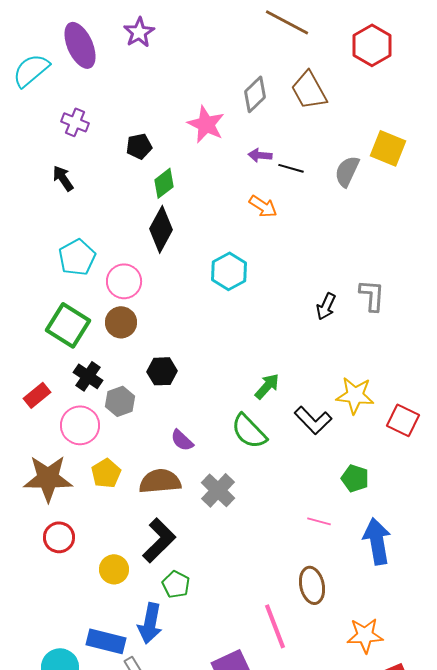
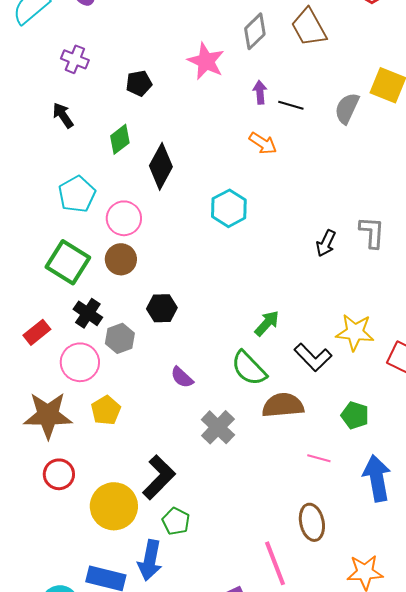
purple arrow: (260, 155) -> (260, 92), turned 80
green diamond: (164, 183) -> (120, 139), moved
brown semicircle: (160, 481) -> (283, 405), moved
yellow circle: (114, 569) -> (114, 506), size x1.6

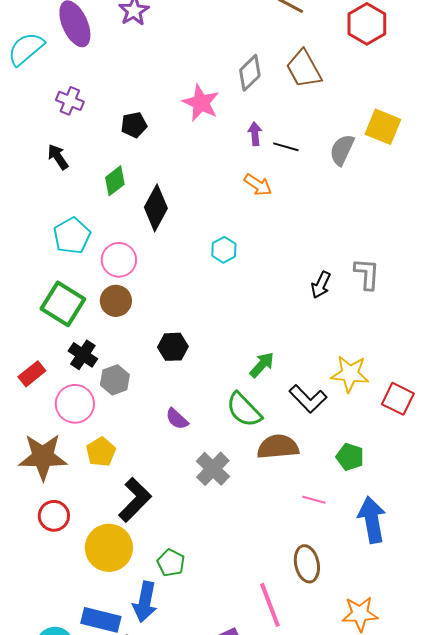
cyan hexagon: (229, 208) -> (224, 250), size x0.7
black hexagon: (162, 308) -> (173, 347), moved
black L-shape: (159, 477) -> (135, 500), moved

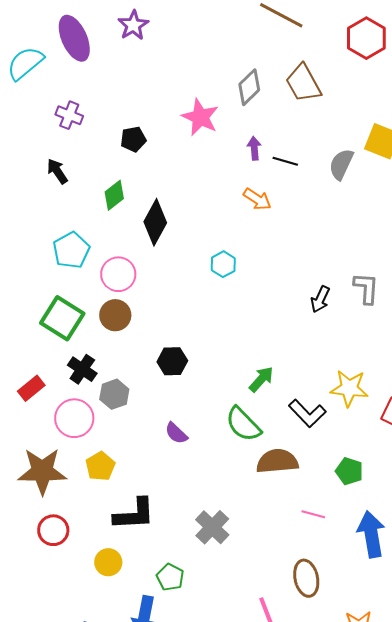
gray cross: (213, 469) -> (212, 527), moved
black L-shape: (135, 500) -> (134, 514), turned 42
yellow circle: (109, 548) -> (108, 562), size x0.6

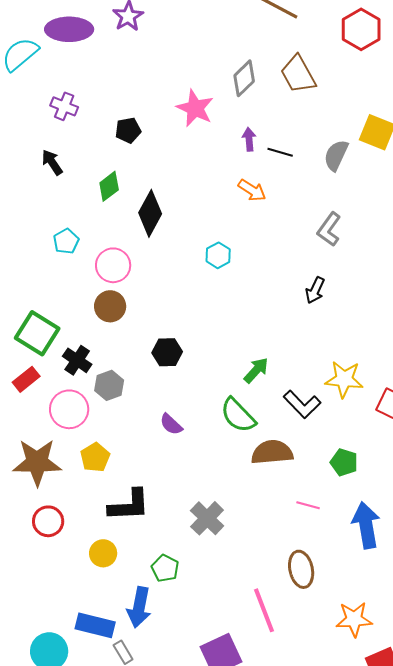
purple ellipse: (74, 38) -> (69, 29), turned -66
cyan pentagon: (71, 250) -> (66, 241), size x0.7
gray L-shape: (366, 288) -> (329, 229), moved, turned -148
green square: (62, 318) -> (37, 333), moved

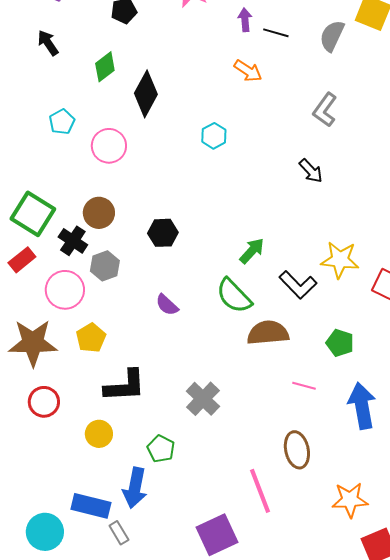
black arrow: (315, 290) -> (311, 171), turned -68
brown circle: (110, 306) -> (99, 213), moved

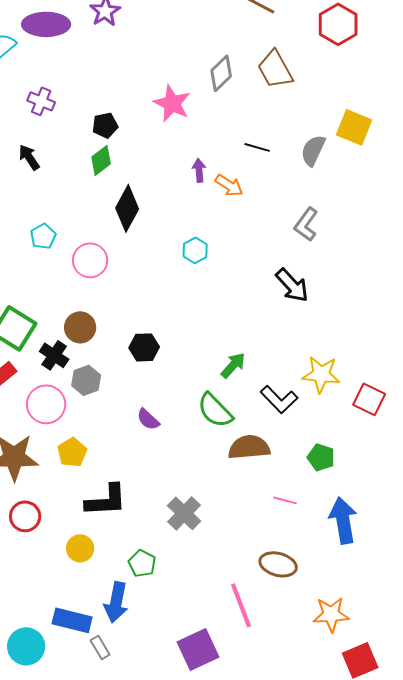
purple arrow: (245, 20) -> (199, 170), moved
green diamond: (105, 67) -> (101, 160), moved
black arrow: (311, 171) -> (292, 285), size x1.4
brown ellipse: (297, 450) -> (278, 564), turned -63

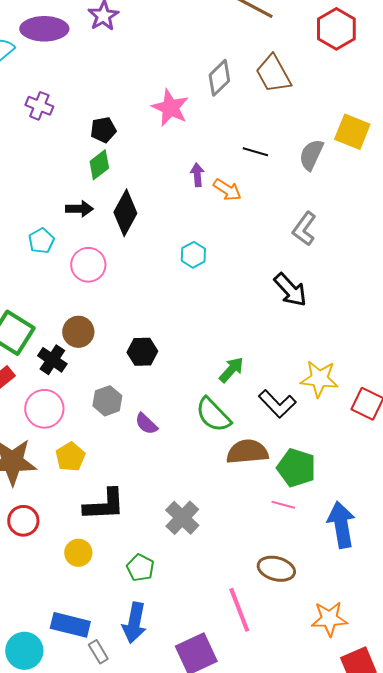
black arrow: (29, 157) -> (79, 209), moved, turned 124
gray hexagon: (86, 380) -> (107, 401), moved
green pentagon: (321, 457) -> (296, 468), moved, size x1.4
blue arrow: (116, 602) -> (134, 623), moved

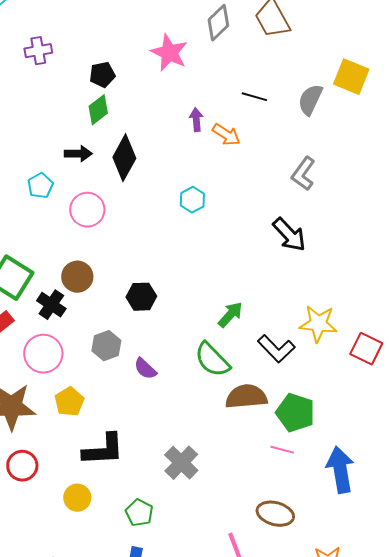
purple cross: (39, 106) -> (38, 51), turned -32

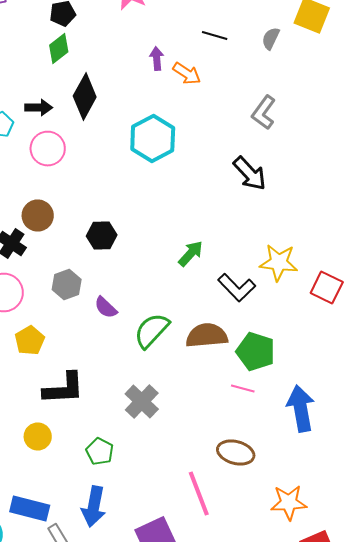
gray semicircle: (310, 100) -> (271, 38), size x0.7
black arrow: (78, 154) -> (39, 108), moved
cyan hexagon: (192, 200) -> (153, 138), size x1.8
green semicircle: (212, 360) -> (152, 330), moved, turned 87

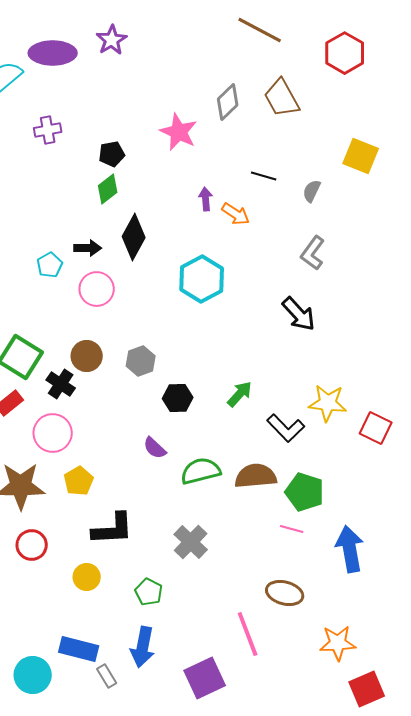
gray semicircle: (271, 38) -> (312, 191), moved
black hexagon: (102, 236) -> (178, 398), moved
gray hexagon: (67, 284) -> (141, 361), moved
green semicircle: (152, 330) -> (201, 471), turned 33

